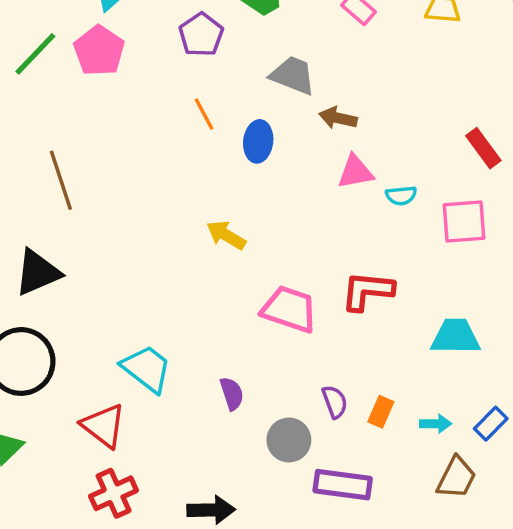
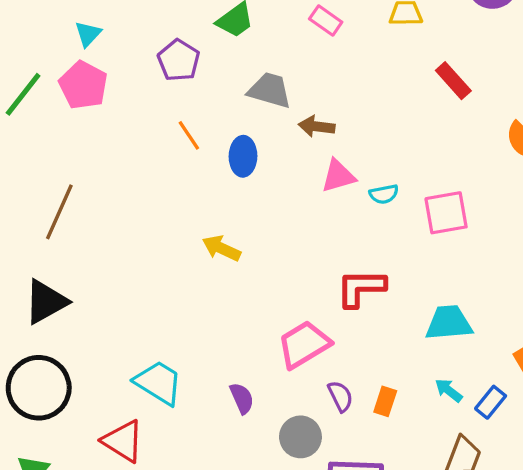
red rectangle: (483, 148) -> (453, 81), moved
brown line: (61, 180) -> (59, 212), turned 48
pink trapezoid: (289, 309) -> (304, 345), moved, turned -44
cyan arrow: (436, 424) -> (449, 390), moved, turned -136

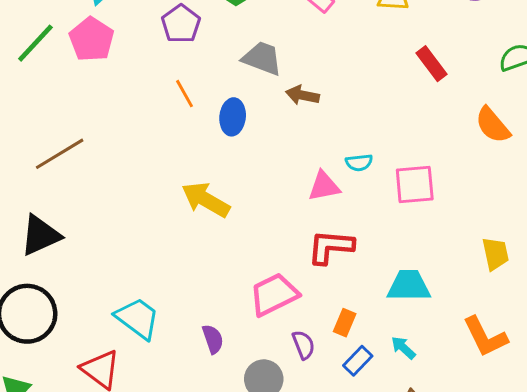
pink triangle: (338, 176) -> (324, 186), moved
brown line: (59, 212) -> (60, 154), turned 30
yellow arrow: (221, 248) -> (206, 200), size x1.4
orange rectangle: (385, 401) -> (345, 323), moved
blue rectangle: (491, 402) -> (358, 361), moved

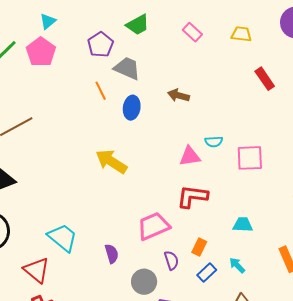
gray trapezoid: (262, 58) -> (127, 68), moved
cyan trapezoid: (409, 286) -> (243, 225), size x0.7

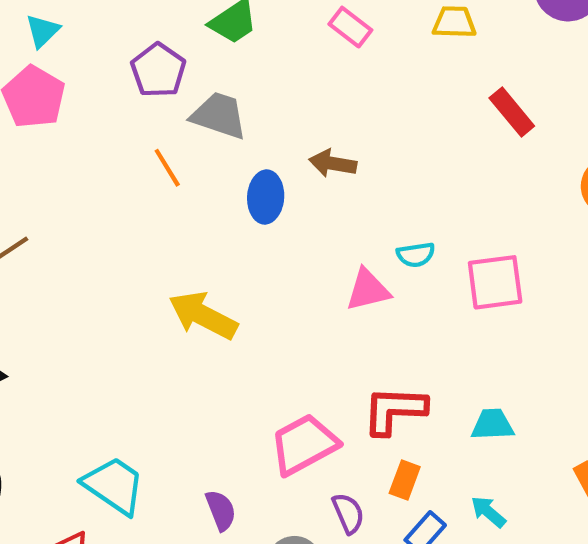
blue ellipse: (132, 108) -> (266, 197), moved
red L-shape: (192, 196) -> (394, 410), moved

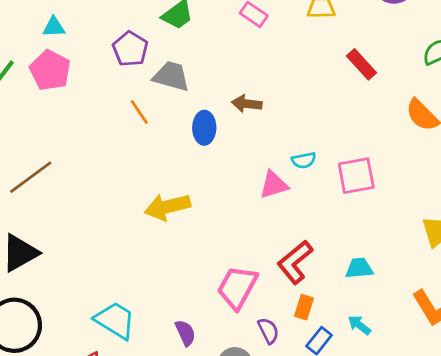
cyan triangle: (43, 31) -> (54, 27), turned 45
yellow arrow: (203, 315) -> (167, 207), turned -39
red L-shape: (394, 410) -> (295, 262), turned -39
pink trapezoid: (304, 444) -> (237, 287), turned -30

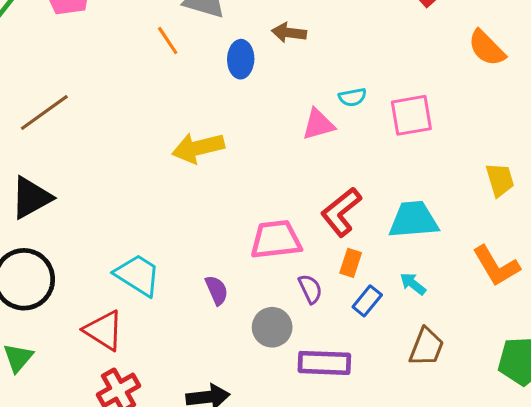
cyan trapezoid: (359, 268) -> (413, 220), size x1.6
pink trapezoid: (237, 287) -> (276, 240), turned 54

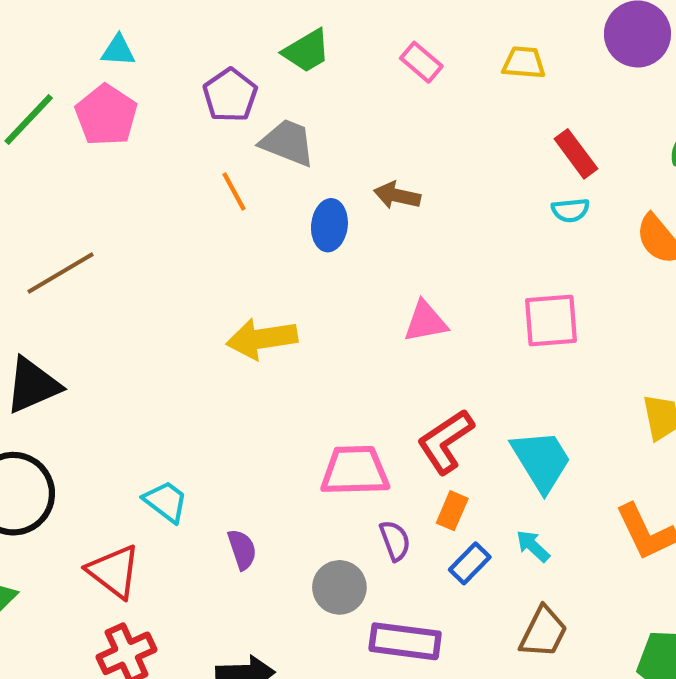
cyan semicircle: (352, 97) -> (570, 210), moved
cyan trapezoid: (413, 220) -> (541, 461), turned 58
cyan trapezoid: (138, 275) -> (166, 502), size x0.7
purple semicircle: (217, 290) -> (242, 549), moved

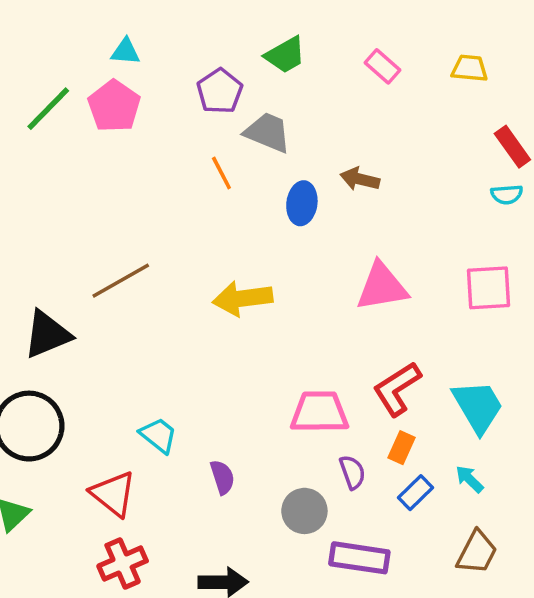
brown line: (60, 273) -> (121, 281), moved
pink triangle: (425, 322) -> (382, 287), size x1.4

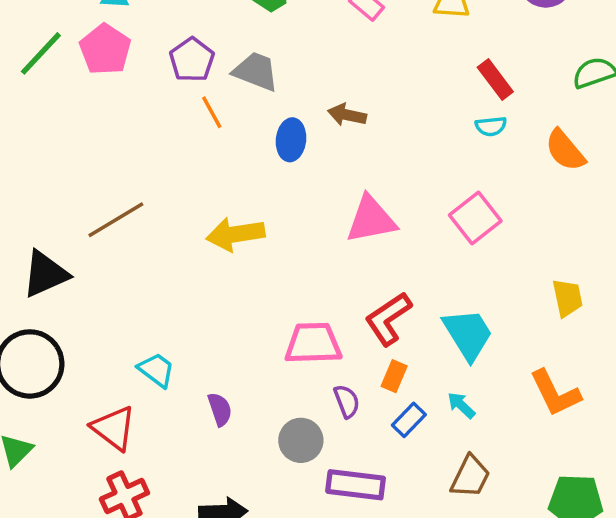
purple pentagon: (220, 91) -> (192, 60), moved
pink square: (488, 288) -> (475, 218), turned -33

